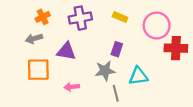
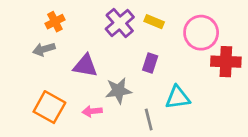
purple cross: (80, 18) -> (120, 23), moved, turned -30
orange square: (38, 70) -> (49, 107), moved, turned 30
gray star: (105, 71) -> (118, 91), moved

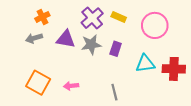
red cross: (226, 62) -> (174, 69), moved
purple triangle: (85, 66) -> (66, 39), moved
gray star: (118, 91) -> (91, 45), moved
cyan triangle: (178, 97) -> (145, 64), moved

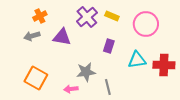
gray star: (91, 45) -> (86, 72), moved
pink arrow: (71, 86) -> (71, 89), moved

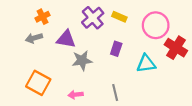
red cross: (164, 65) -> (176, 48), moved, turned 30
gray star: (86, 72) -> (82, 60), moved

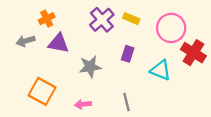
gray arrow: (34, 38) -> (26, 41), moved
purple triangle: (66, 39) -> (58, 43), moved
cyan triangle: (146, 64) -> (161, 70), turned 30

